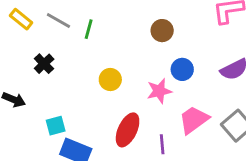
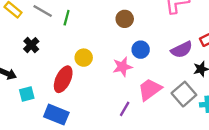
cyan square: (56, 126) -> (27, 94), moved
red ellipse: (128, 130) -> (63, 79), moved
purple line: (162, 144) -> (125, 109), turned 35

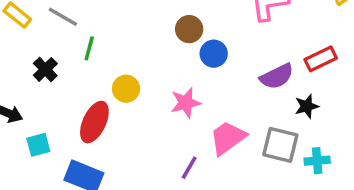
green line: (67, 18) -> (89, 48), moved
blue circle: (141, 50) -> (214, 54), moved
gray square: (184, 94) -> (280, 145), turned -35

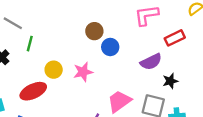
red rectangle: (321, 59) -> (175, 38), moved
pink star: (186, 103) -> (83, 72), moved
red ellipse: (94, 122) -> (33, 91), turned 40

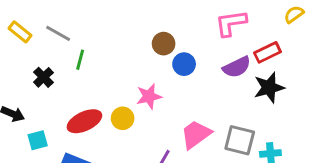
purple semicircle: (151, 62) -> (237, 67), moved
yellow circle: (54, 70) -> (123, 118), moved
black star: (170, 81) -> (269, 88), moved, size x1.5

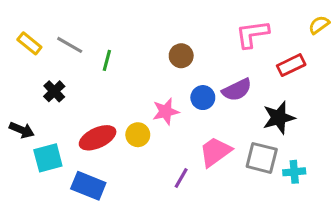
green line: (80, 60) -> (107, 60), moved
blue circle: (184, 64) -> (203, 98), moved
purple semicircle: (237, 67) -> (237, 90), moved
black star: (269, 88) -> (279, 118), moved
cyan square: (38, 140) -> (48, 158), size x1.4

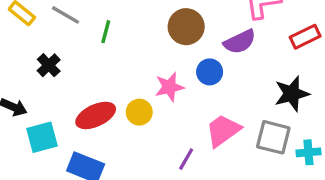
brown circle: (181, 56) -> (186, 27), size x1.4
purple semicircle: (237, 90) -> (240, 42), moved

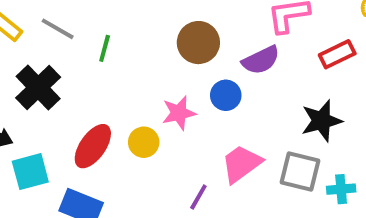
black cross: (49, 65) -> (38, 87), size x1.6
red ellipse: (96, 115) -> (93, 146), turned -30

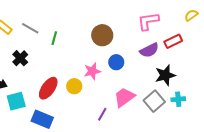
purple semicircle: (261, 60) -> (149, 50), moved
black cross: (38, 87) -> (20, 58), size x0.7
gray square: (300, 172) -> (154, 101), turned 35
cyan cross: (341, 189) -> (178, 99), moved

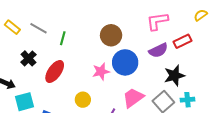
blue circle: (116, 62) -> (125, 62), size x1.6
yellow circle: (74, 86) -> (83, 100), moved
red ellipse: (48, 88) -> (55, 71), moved

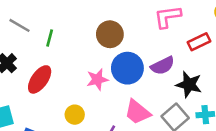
purple semicircle: (158, 50) -> (163, 66), moved
black star: (174, 76) -> (189, 84), turned 30
pink trapezoid: (133, 98) -> (137, 112), turned -105

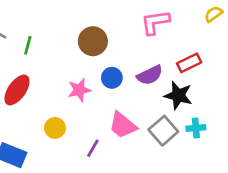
red rectangle: (199, 42) -> (189, 63), moved
blue circle: (127, 68) -> (112, 78), size x0.6

